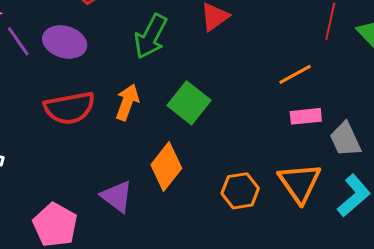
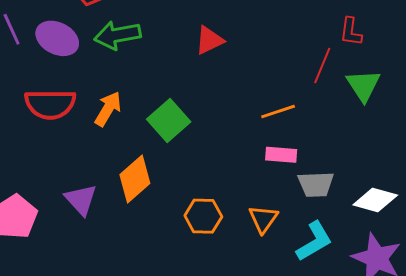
green arrow: (151, 36) -> (117, 35), moved, turned 42
gray trapezoid: (345, 139) -> (316, 184), turned -78
orange triangle: (300, 183) -> (263, 219), size x0.7

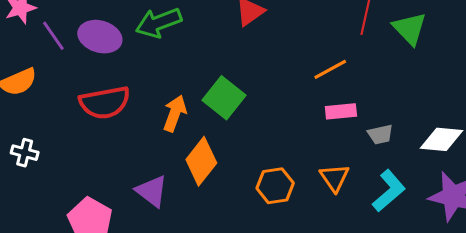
orange arrow: (108, 109) -> (175, 113), moved
gray trapezoid: (316, 184) -> (380, 134), size x0.7

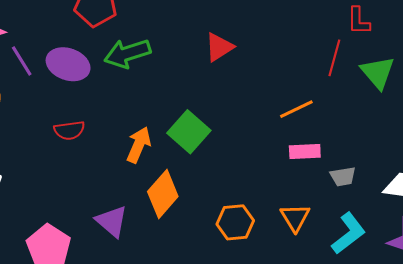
red semicircle: (105, 103) -> (69, 130), size x0.6

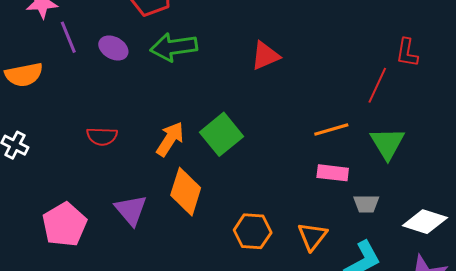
purple ellipse: (68, 64) -> (113, 48), size x0.7
green triangle: (378, 72) -> (387, 143), moved
red semicircle: (69, 130) -> (102, 136), moved
orange diamond: (163, 194) -> (186, 192), turned -33

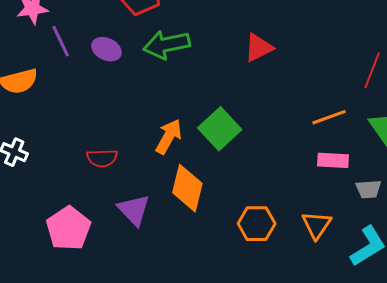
red semicircle: (102, 136) -> (102, 158), moved

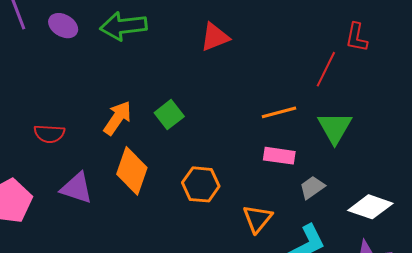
green square: (220, 129) -> (169, 115), size x0.7
gray trapezoid: (368, 189) -> (312, 187), turned 144
purple triangle: (134, 210) -> (77, 188), turned -33
orange hexagon: (257, 224) -> (201, 184), moved

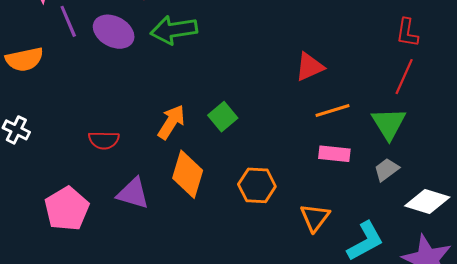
purple ellipse: (63, 26) -> (114, 32), size x1.4
red triangle: (215, 37) -> (310, 67), moved
red line: (326, 69) -> (404, 77), moved
gray trapezoid: (312, 187) -> (386, 169), moved

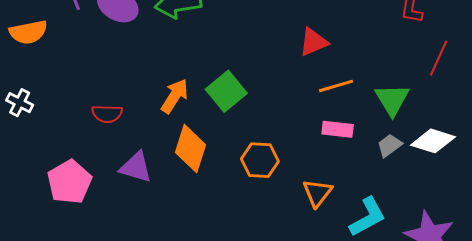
red line: (404, 77) -> (439, 58), moved
green square: (223, 117) -> (226, 91), size x1.4
white diamond: (427, 201) -> (433, 141), moved

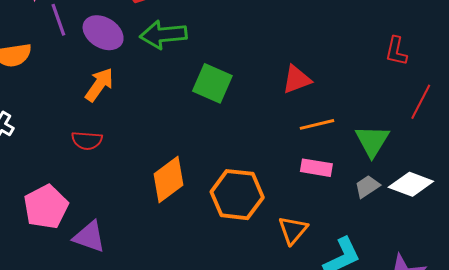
green square: (226, 91) -> (212, 83), moved, turned -30
orange arrow: (175, 96) -> (99, 85), moved
orange diamond: (191, 149) -> (168, 180), turned 33
orange hexagon: (260, 160) -> (237, 195), size x1.4
purple triangle: (136, 167) -> (89, 237), moved

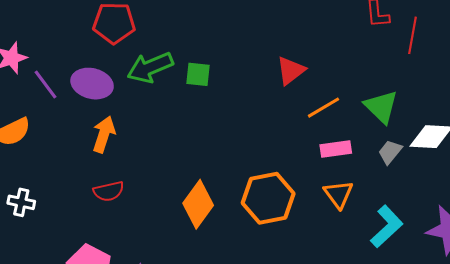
green square: (212, 83) -> (198, 74), moved, size x0.7
red line: (421, 102) -> (413, 35), moved
orange triangle: (293, 230) -> (338, 194), moved

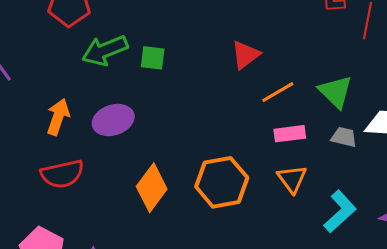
purple ellipse: (92, 84) -> (113, 120), moved, turned -33
gray trapezoid: (390, 152) -> (344, 137), turned 64
red semicircle: (109, 191) -> (62, 174), size x1.4

